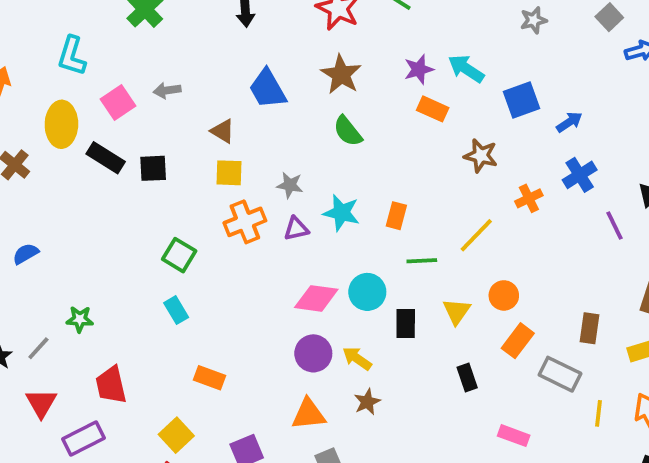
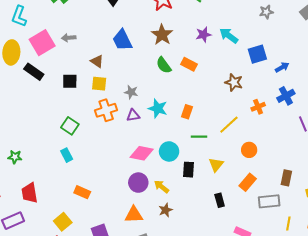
pink square: (118, 103) -> (42, 43), size x1.4
orange rectangle: (433, 109) -> (189, 64), moved
black square: (153, 168) -> (70, 81), moved
orange circle: (504, 295) -> (249, 150), moved
gray rectangle: (560, 374) -> (269, 201), turned -35

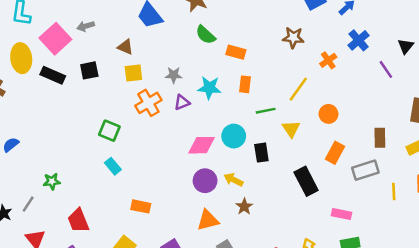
orange rectangle: (189, 64) -> (236, 52), moved
black square: (70, 81) -> (89, 70), moved
yellow triangle: (216, 165) -> (291, 129), moved
black rectangle: (220, 200) -> (306, 181), size x1.6

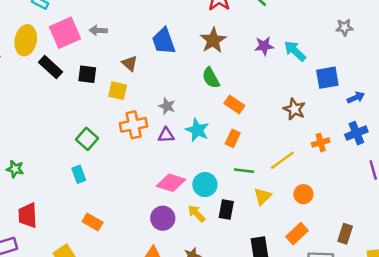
yellow square: (133, 73) -> (118, 91), moved
yellow arrow: (234, 180) -> (196, 214), moved

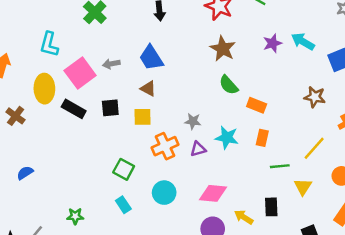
blue trapezoid: (164, 41) -> (151, 58), moved
green star: (15, 169) -> (75, 216), moved
cyan circle: (205, 185) -> (164, 193), moved

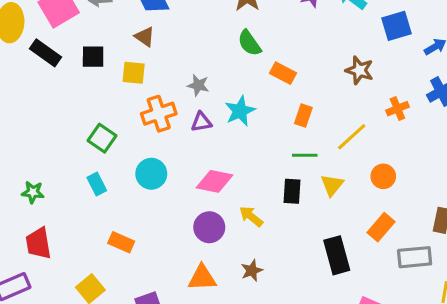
cyan star: (227, 138) -> (240, 111), turned 30
orange rectangle: (262, 138) -> (303, 115), moved
black rectangle: (271, 207) -> (292, 191), moved

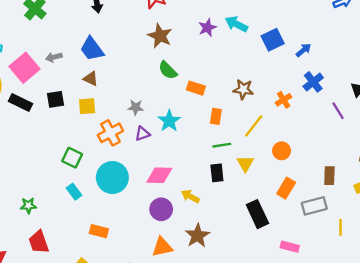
brown star: (359, 70) -> (243, 89), moved
cyan circle: (151, 174) -> (112, 177), size x1.4
brown star: (252, 270) -> (197, 236), size x1.5

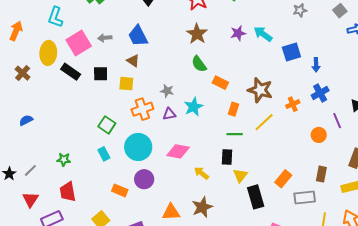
blue arrow: (303, 50) -> (316, 65), turned 120
brown star: (243, 89) -> (260, 90), size x1.4
orange circle: (282, 151) -> (319, 135), moved
yellow triangle: (245, 164) -> (240, 175), moved
purple circle: (161, 209) -> (144, 179), moved

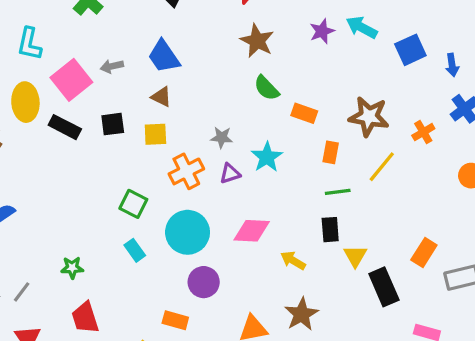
orange rectangle: (120, 190) -> (175, 320), moved

